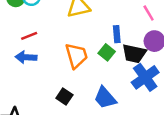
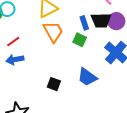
black trapezoid: (134, 54) -> (101, 20), moved
orange trapezoid: (76, 56) -> (53, 32), moved

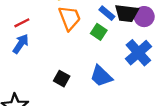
blue rectangle: (84, 23) -> (107, 13), turned -40
blue arrow: (15, 60) -> (21, 44), turned 126

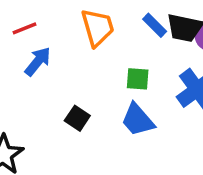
green square: (99, 32) -> (138, 79), moved, turned -35
blue arrow: (21, 44) -> (38, 61), moved

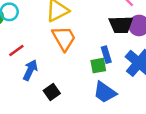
blue rectangle: (155, 25) -> (106, 55), moved, turned 42
black square: (77, 118) -> (52, 92), moved, turned 35

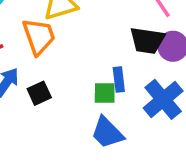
orange trapezoid: (64, 38) -> (39, 36), moved
black square: (52, 92) -> (39, 93), moved

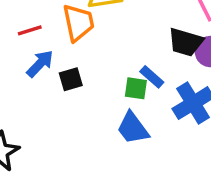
blue rectangle: (119, 79) -> (152, 77), turned -50

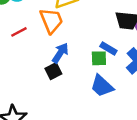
blue arrow: (40, 64) -> (60, 53), moved
black square: (71, 79) -> (53, 71), moved

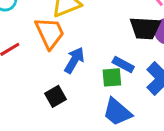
blue arrow: (60, 53) -> (74, 60), moved

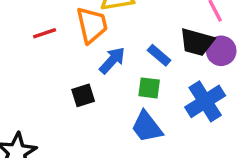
blue rectangle: (123, 65) -> (159, 55), moved

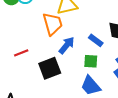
red line: (45, 33) -> (21, 53), moved
black square: (83, 95) -> (50, 68), size x1.5

